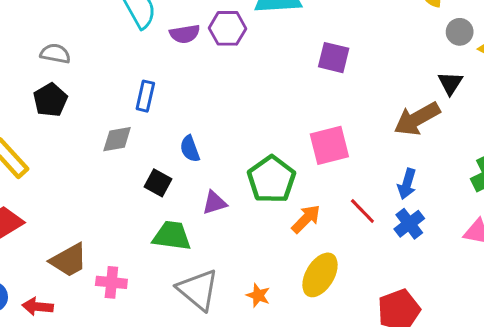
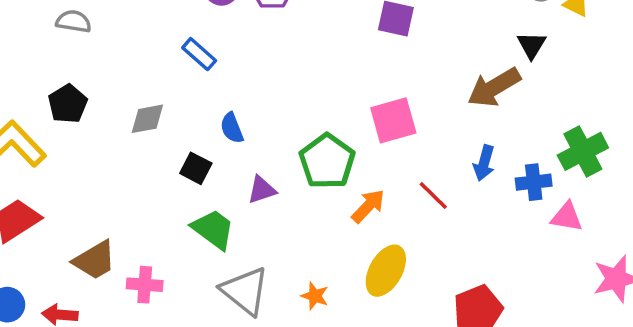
blue rectangle: (145, 96) -> (199, 54), moved, turned -60
black pentagon: (50, 100) -> (68, 104), moved
blue cross: (409, 224) -> (534, 182), moved, turned 32
green trapezoid: (172, 236) -> (213, 229), turned 30

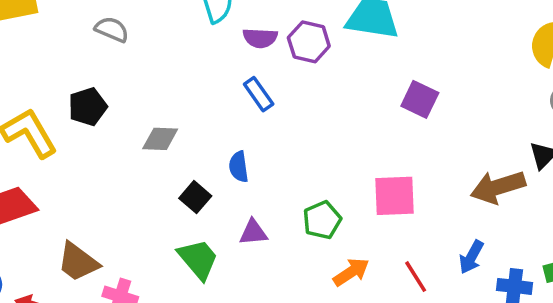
blue rectangle: (199, 54) -> (259, 94), moved
green pentagon: (327, 161) -> (322, 220), size x0.7
brown trapezoid: (95, 260) -> (78, 262), turned 54

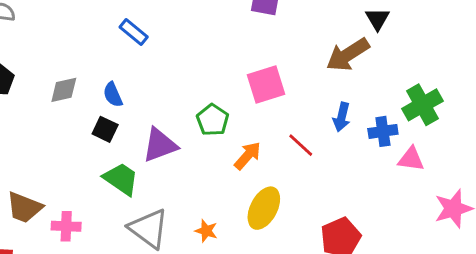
blue semicircle: (239, 167) -> (113, 95), moved
purple triangle: (253, 232) -> (160, 145), size x1.5

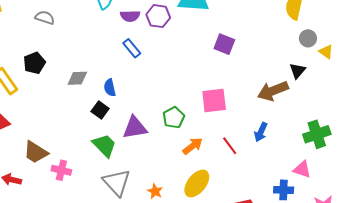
blue cross: (383, 131) -> (284, 190), moved

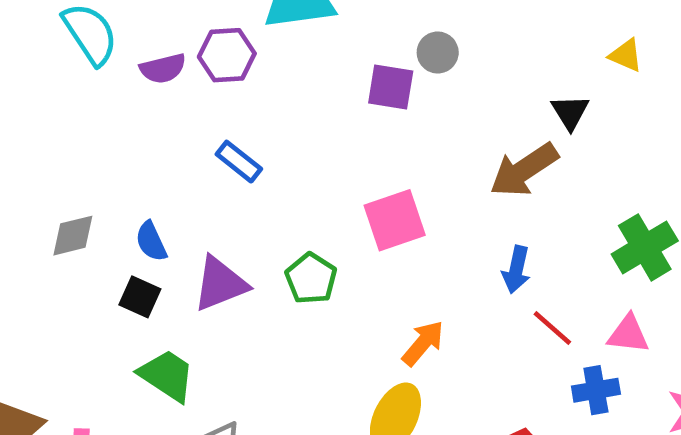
gray circle: (308, 38) -> (438, 53), moved
blue rectangle: (132, 48) -> (239, 162), moved
purple triangle: (135, 128) -> (220, 284), moved
orange arrow: (193, 146) -> (423, 343), moved
red line: (230, 146) -> (552, 328), moved

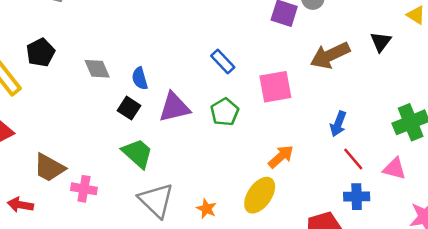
blue rectangle: (239, 162) -> (223, 62), moved
brown arrow: (524, 170) -> (330, 55), moved
gray diamond: (73, 236) -> (97, 69), turned 72
blue cross: (596, 390) -> (357, 197), moved

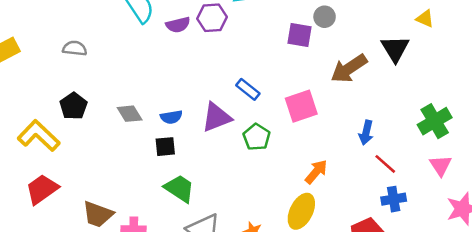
black triangle: (381, 42) -> (395, 49), size x1.4
blue semicircle: (140, 78) -> (171, 117), turned -75
purple triangle: (174, 107) -> (216, 117), moved
black square: (129, 108) -> (165, 147), turned -30
pink triangle: (394, 169) -> (440, 165), moved, turned 50

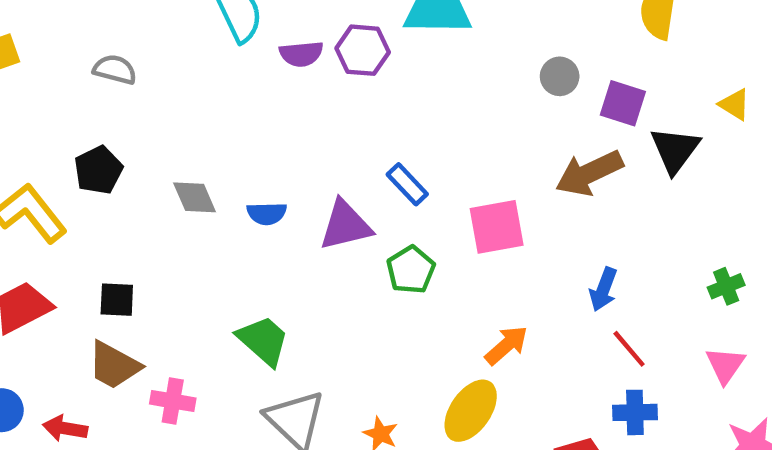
purple square: (299, 35) -> (623, 103), moved
green cross: (435, 121) -> (726, 286), size x0.6
black square: (165, 147) -> (117, 300), moved

